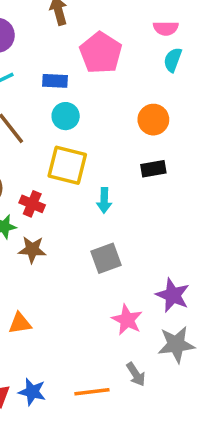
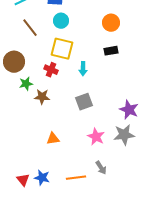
red cross: (32, 204) -> (51, 70), moved
purple star: (173, 295) -> (129, 110), moved
orange triangle: (20, 323) -> (53, 139), moved
gray star: (176, 344) -> (124, 135), moved

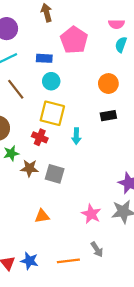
gray square: (84, 102) -> (55, 174), moved, turned 36

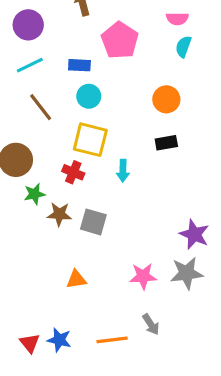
pink star: (91, 214) -> (143, 276), turned -30

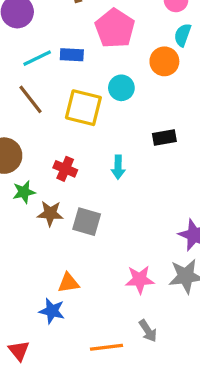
cyan line: (30, 65) -> (37, 58), moved
cyan circle: (89, 96) -> (121, 88), moved
orange circle: (166, 99) -> (164, 61), moved
yellow square: (90, 140) -> (83, 108), moved
blue star: (59, 340) -> (52, 311), moved

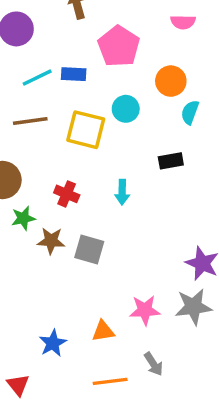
cyan semicircle: (183, 35) -> (190, 112), moved
brown line: (30, 99) -> (30, 121), turned -60
orange triangle: (69, 283) -> (103, 331), moved
blue star: (52, 311) -> (53, 343), turned 30

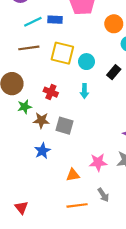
cyan circle: (126, 109) -> (86, 62), moved
black rectangle: (171, 161) -> (114, 72), turned -40
blue star: (53, 343) -> (42, 151), moved

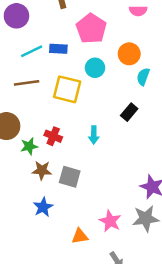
cyan circle: (86, 62) -> (95, 68), moved
green star: (25, 107) -> (29, 146), moved
pink star: (98, 162) -> (110, 221), turned 30

